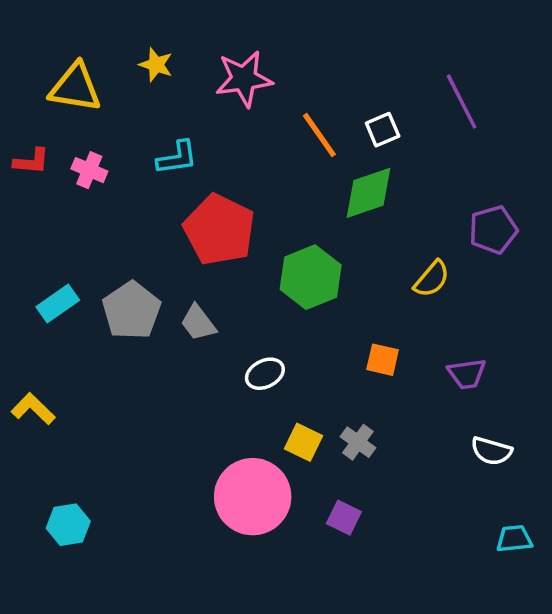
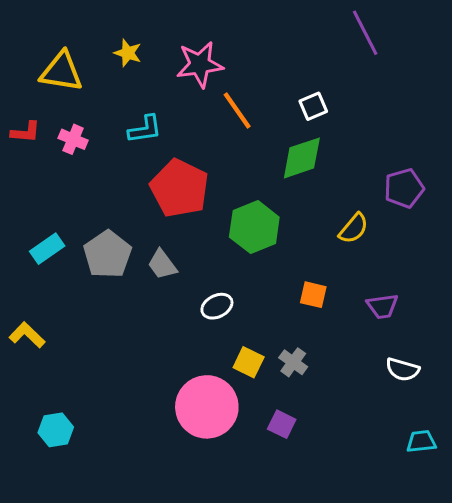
purple line: (462, 102) -> (365, 33), moved
orange line: (319, 135) -> (237, 110), moved

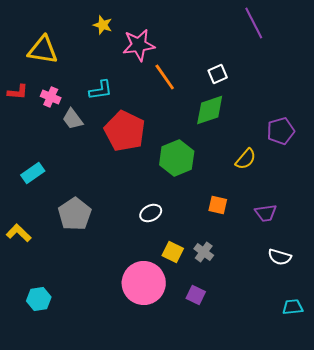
yellow star: (128, 53) -> (103, 25), moved
gray pentagon: (108, 254) -> (75, 214), moved
gray trapezoid: (162, 264) -> (73, 119), moved

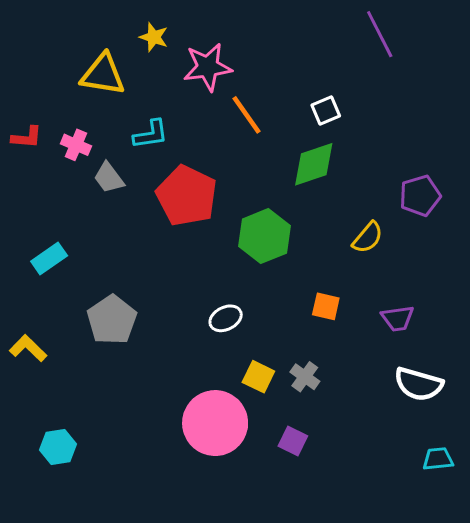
yellow triangle: (43, 50) -> (103, 74), moved
white semicircle: (280, 257) -> (419, 384), size x1.4

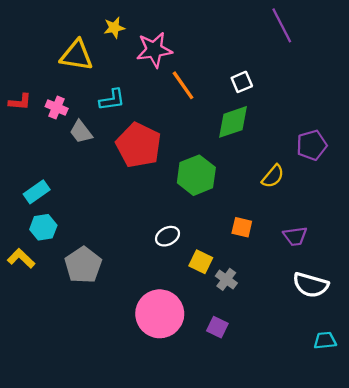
yellow star: (154, 37) -> (114, 28), turned -30
gray pentagon: (112, 320) -> (83, 265), moved
yellow square: (258, 377) -> (201, 262), moved
cyan hexagon: (58, 447) -> (43, 227), moved

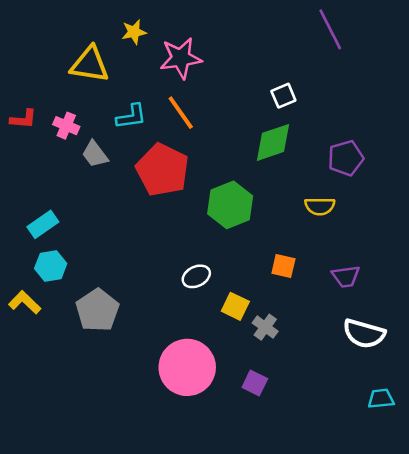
orange line: (183, 85) -> (181, 113), moved
purple pentagon: (312, 145) -> (346, 158), moved
yellow semicircle: (273, 176) -> (320, 206), turned 50

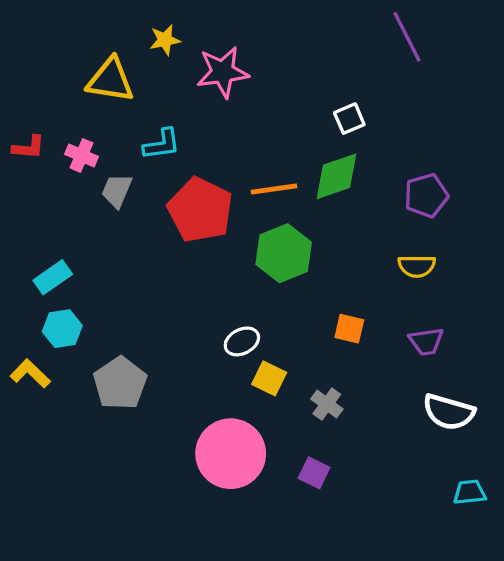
orange line: (181, 113) -> (274, 189), moved, turned -63
gray trapezoid: (95, 154) -> (117, 191), turned 60
yellow semicircle: (320, 206) -> (417, 266), moved
yellow square: (235, 306) -> (269, 378), moved

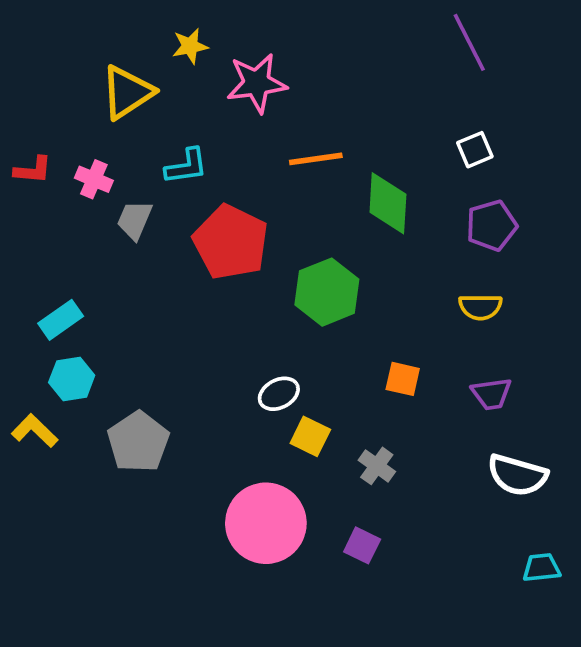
yellow triangle: (110, 80) -> (127, 92), turned -42
white square: (349, 119) -> (475, 150), moved
green diamond: (336, 176) -> (388, 203), turned -68
orange line: (274, 189) -> (316, 159), moved

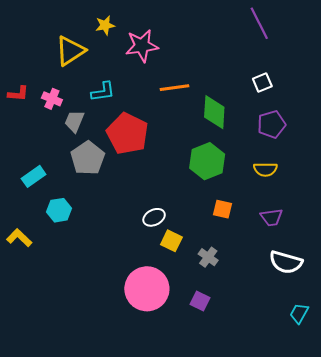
green hexagon: (327, 292) -> (207, 161), moved
cyan hexagon: (72, 379) -> (59, 210), moved
gray pentagon: (138, 442) -> (88, 158), moved
cyan trapezoid: (541, 568) -> (299, 313), turned -55

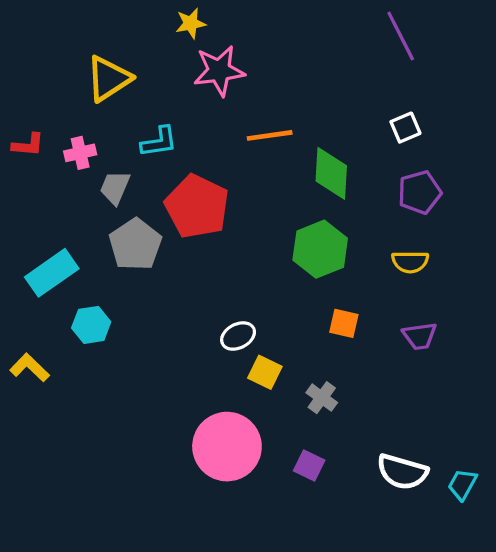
yellow star: (105, 25) -> (191, 23), moved
pink cross: (52, 99) -> (80, 153), turned -36
cyan rectangle: (34, 176) -> (52, 273), size x1.4
white semicircle: (286, 262) -> (402, 472), moved

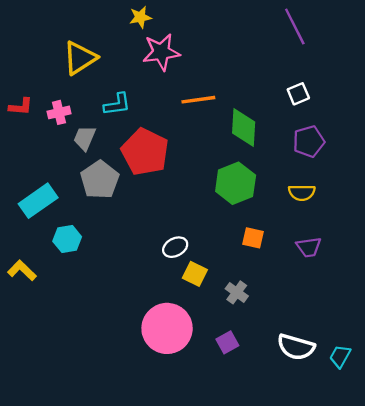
purple square: (309, 465) -> (227, 342), turned 35

